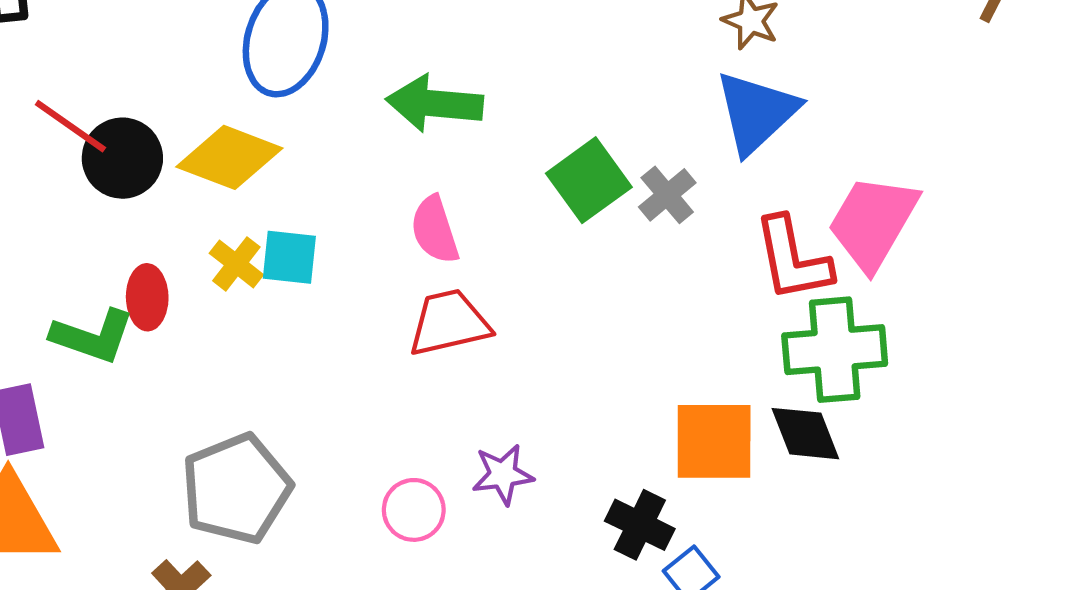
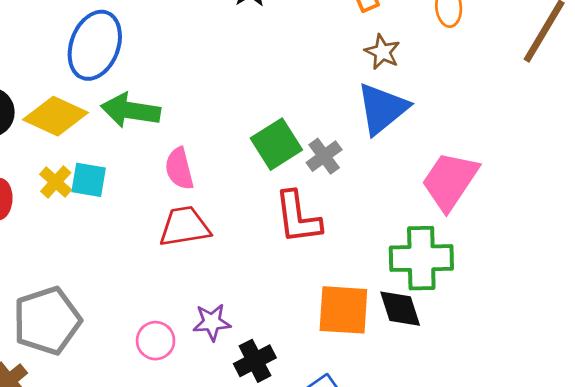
green arrow: (435, 103) -> (131, 110), moved
red L-shape: (793, 259) -> (298, 217), moved
black cross: (640, 525) -> (255, 361), moved, turned 33

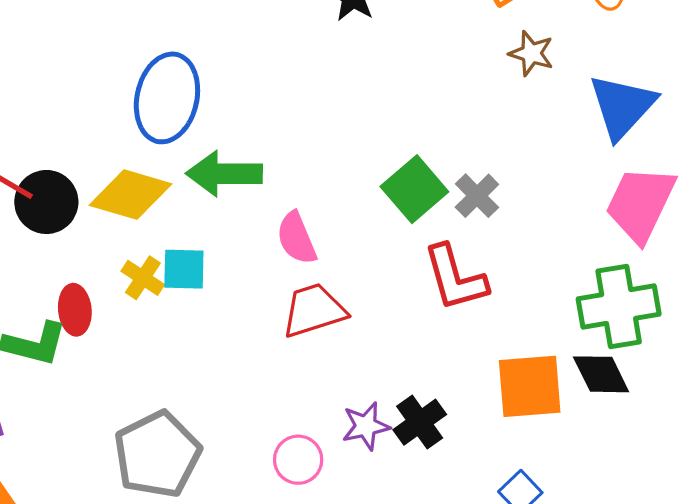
blue triangle: (382, 109) -> (622, 106), moved
black cross: (255, 361) -> (420, 422), moved

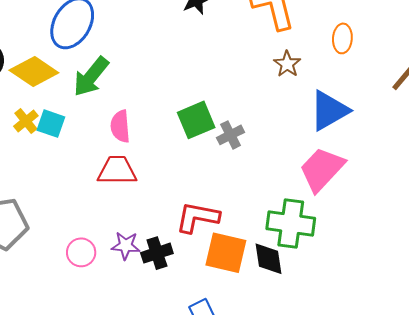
green arrow: (224, 174) -> (91, 77), turned -69
red L-shape: (455, 278) -> (197, 217), moved, turned 99

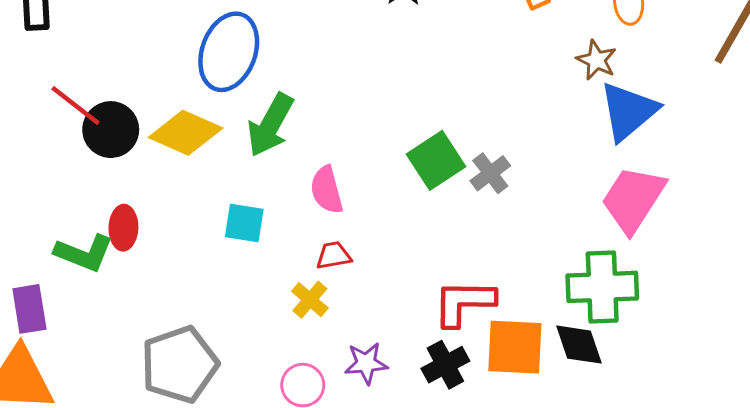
brown star: (287, 64) -> (597, 60), moved
yellow cross: (26, 121) -> (310, 300), moved
cyan square: (51, 124) -> (244, 223), moved
red trapezoid: (117, 170) -> (334, 255), size x0.6
black cross: (157, 253) -> (445, 365), moved

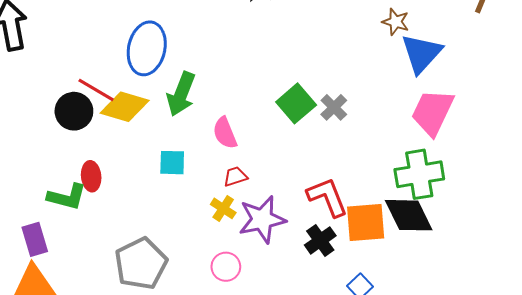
red line: (75, 106) -> (96, 90), moved
red L-shape: (464, 303) -> (327, 197), turned 75
black diamond: (579, 345) -> (409, 215), size x1.4
purple star: (366, 363) -> (262, 219), moved, size x1.6

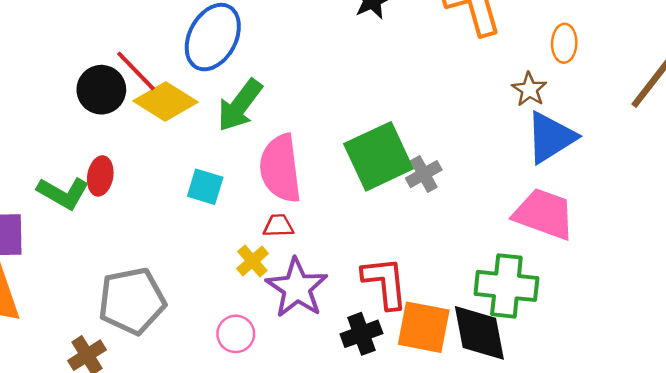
green square: (296, 103) -> (378, 156), size x1.4
pink trapezoid: (432, 112) -> (544, 214), turned 69
pink semicircle: (225, 133) -> (280, 168), size x1.6
purple star: (262, 219) -> (297, 288), turned 30

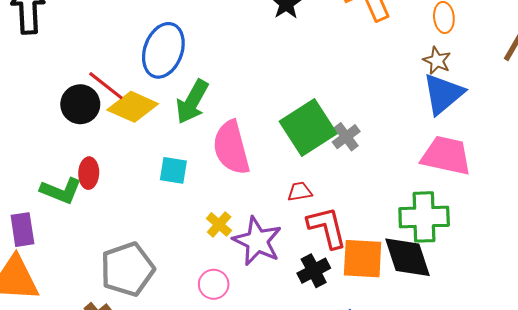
brown star: (529, 89) -> (437, 61), moved
red trapezoid: (278, 226) -> (300, 192), moved

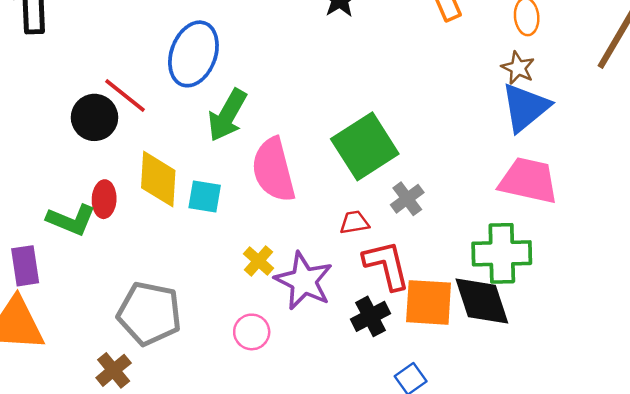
yellow diamond: (133, 107) -> (158, 179), moved, turned 69
gray cross: (346, 137) -> (407, 199), moved
gray pentagon: (127, 269) -> (149, 313), turned 30

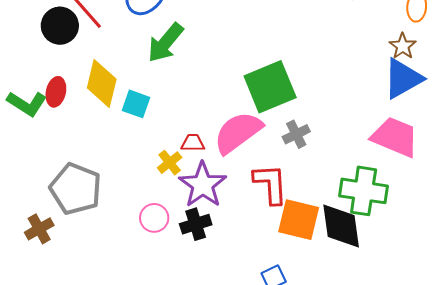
pink semicircle: (274, 170) -> (238, 132), moved, turned 58
red trapezoid: (354, 222) -> (193, 143), moved
black cross: (371, 316) -> (196, 224), moved

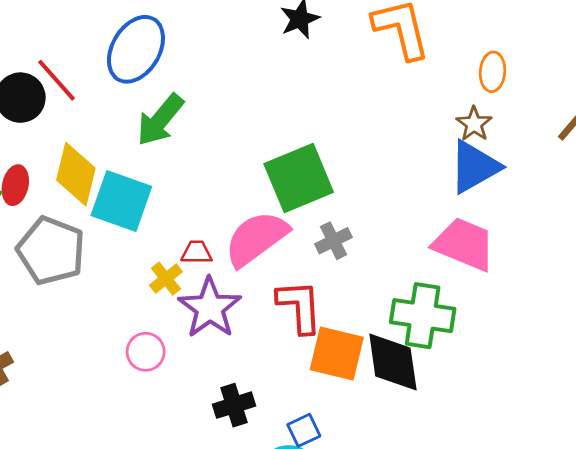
cyan square: (136, 104) -> (121, 201), size x1.6
gray pentagon: (76, 189) -> (51, 251), moved
black cross: (196, 224) -> (234, 405), moved

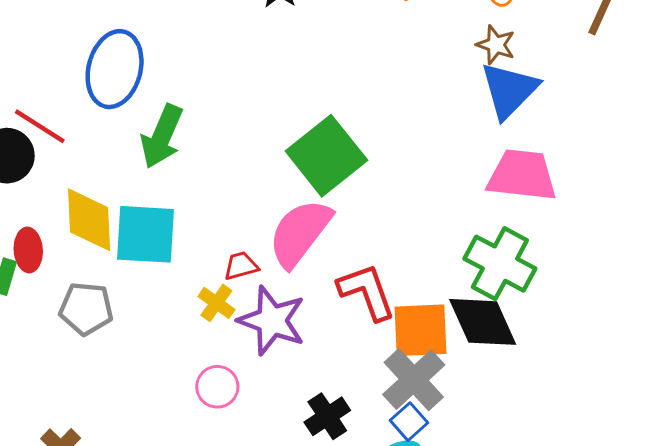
gray cross: (333, 241) -> (414, 380), moved, size x1.6
gray pentagon: (51, 251) -> (86, 309), size x0.7
green cross: (423, 316) -> (500, 264), turned 36

